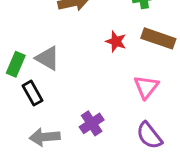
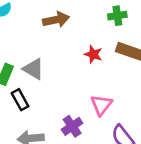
pink triangle: (146, 87) -> (101, 105), moved

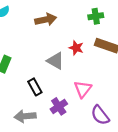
gray triangle: (33, 69) -> (56, 61), moved
black rectangle: (20, 100) -> (35, 87), moved

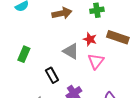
green cross: (96, 16) -> (97, 10), moved
pink triangle: (83, 89) -> (96, 61), moved

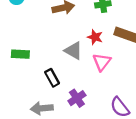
green rectangle: (24, 54) -> (20, 54), turned 70

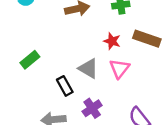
gray triangle: (73, 51) -> (88, 68), moved
green rectangle: (20, 54) -> (30, 60), turned -42

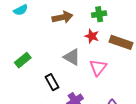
red star: (112, 41) -> (92, 36), moved
gray triangle: (88, 68) -> (72, 57), moved

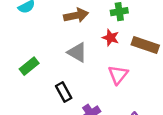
gray triangle: (72, 57) -> (77, 52), moved

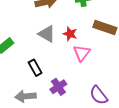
red star: (111, 38) -> (70, 34), moved

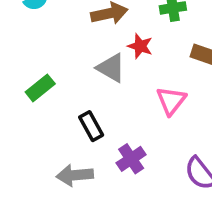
red star: (70, 34) -> (140, 46), moved

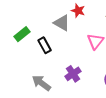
black rectangle: (91, 126) -> (44, 45), moved
gray arrow: (75, 175) -> (41, 83), turned 42

